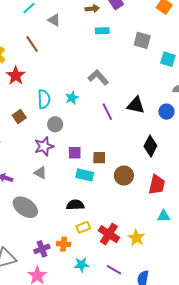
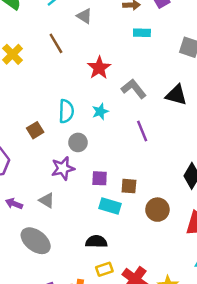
red star: (16, 76) -> (99, 68), moved
black triangle: (136, 105) -> (176, 95), moved
gray triangle: (40, 173) -> (47, 200), moved

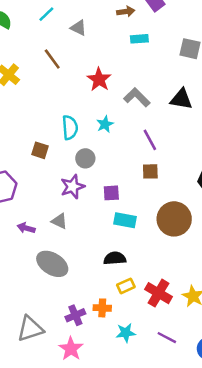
brown square: (35, 130) -> (40, 150), turned -35
brown square: (129, 186) -> (150, 171), moved
brown circle: (157, 210) -> (174, 219), size x1.4

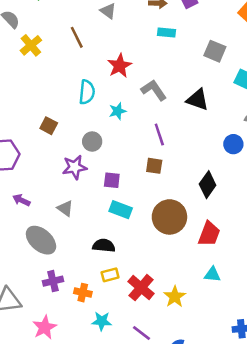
cyan semicircle: (70, 128) -> (87, 92), moved
gray triangle: (59, 221) -> (65, 208), moved
purple cross: (75, 315) -> (53, 281), moved

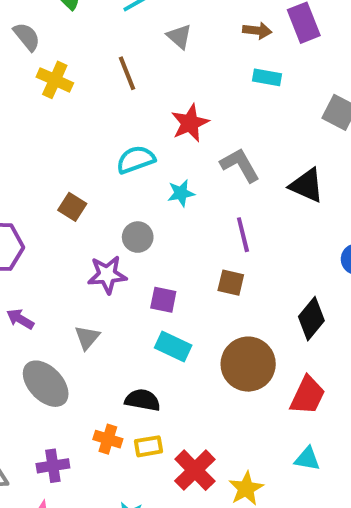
yellow cross: (31, 45) -> (55, 80), turned -30
cyan semicircle: (87, 92) -> (136, 160), turned -120
gray triangle: (65, 208) -> (87, 337), turned 30
purple cross: (53, 281) -> (53, 466), moved
orange cross: (83, 293) -> (108, 439), moved

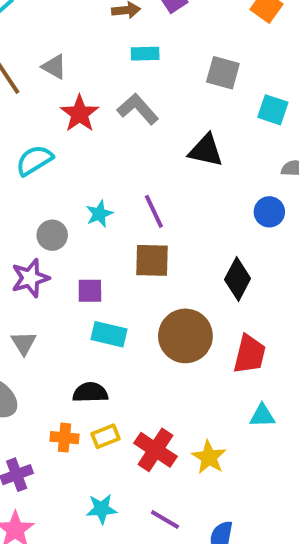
gray triangle: (179, 36) -> (54, 67), moved
gray L-shape: (240, 165) -> (138, 109), moved
cyan star: (181, 193) -> (99, 214), moved
brown square: (231, 283) -> (152, 260), size x1.4

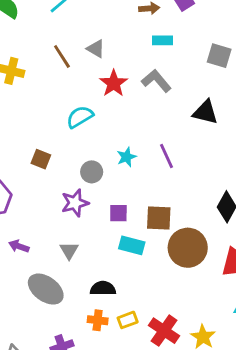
brown square: (152, 260) -> (159, 218), moved
black semicircle: (90, 392) -> (103, 288), moved

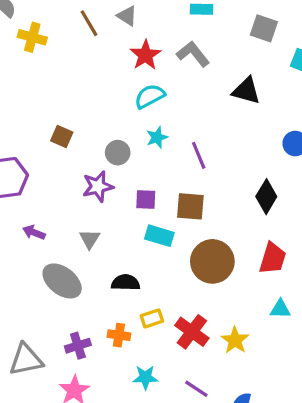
cyan semicircle: (80, 117) -> (150, 96), moved
purple line: (167, 156) -> (199, 155), moved
brown circle: (188, 248) -> (212, 261), moved
orange cross: (98, 320) -> (119, 335), moved

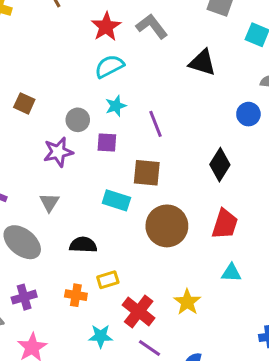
purple square: (146, 200) -> (107, 143), moved
red cross: (192, 332) -> (139, 311), moved
purple cross: (78, 346) -> (24, 297), moved

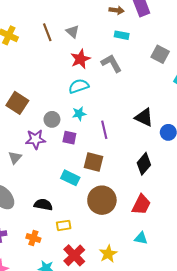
black triangle: (202, 63) -> (144, 117), moved
brown square: (24, 103) -> (17, 103), size x1.5
gray triangle: (49, 202) -> (15, 158), moved
yellow rectangle: (108, 280) -> (64, 225), moved

